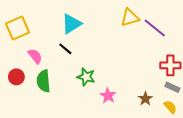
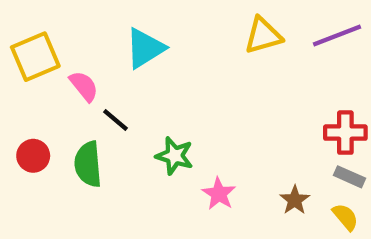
purple line: (155, 28) -> (337, 36), moved, turned -60
black line: (65, 49) -> (115, 120), moved
pink semicircle: (35, 56) -> (84, 86), moved

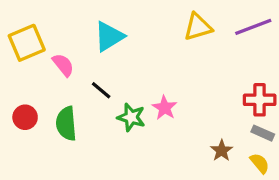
black line: (115, 120) -> (101, 90), moved
pink star: (219, 194) -> (165, 108), moved

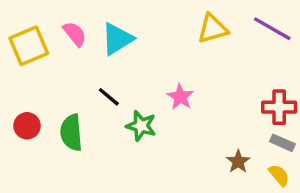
purple line: (253, 27) -> (272, 29), turned 51
pink semicircle: (63, 65) -> (75, 34), moved
pink star: (165, 108) -> (180, 97), moved

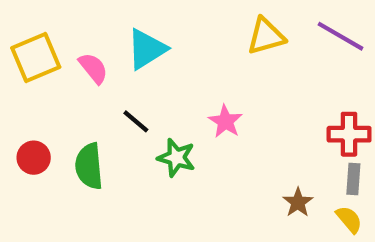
pink semicircle: (75, 34) -> (93, 68), moved
gray rectangle: (282, 143) -> (353, 179), turned 70

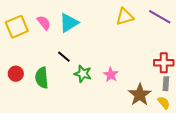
pink semicircle: (93, 68) -> (44, 23), moved
pink star: (225, 121) -> (111, 75), moved
brown star: (298, 202) -> (140, 95), size x1.6

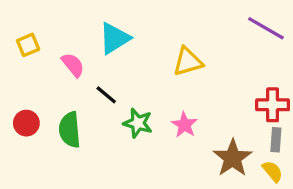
yellow triangle: (125, 17) -> (188, 62), moved
pink semicircle: (44, 23) -> (73, 65), moved
yellow square: (17, 27) -> (28, 45), size x0.6

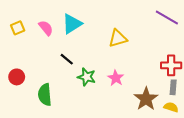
pink semicircle: (73, 65) -> (46, 28), moved
green semicircle: (70, 130) -> (45, 95), moved
yellow semicircle: (273, 171) -> (171, 107), turned -32

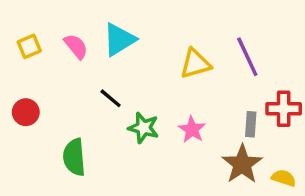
purple line: (167, 17) -> (247, 57), moved, turned 35
red circle: (17, 77) -> (26, 112), moved
gray rectangle: (173, 87) -> (251, 124), moved

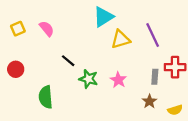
cyan triangle: (119, 39) -> (103, 17), moved
brown star: (242, 164) -> (149, 101), size x0.6
yellow semicircle: (284, 178) -> (175, 110), turned 144

